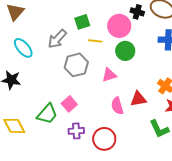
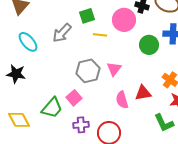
green circle: (125, 51) -> (149, 45), moved
gray hexagon: (76, 65) -> (88, 71), moved
pink triangle: (109, 75) -> (114, 69), turned -35

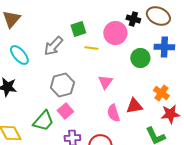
gray hexagon: (88, 71) -> (62, 85), moved

